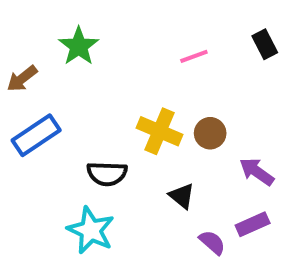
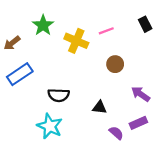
yellow cross: (160, 131) -> (76, 41), moved
brown circle: (210, 133) -> (115, 64), moved
black triangle: (182, 196) -> (100, 107), turned -32

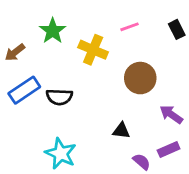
pink line: (106, 31) -> (129, 27), moved
brown circle: (115, 64) -> (140, 78), size x1.5
black semicircle: (59, 95) -> (59, 97), moved

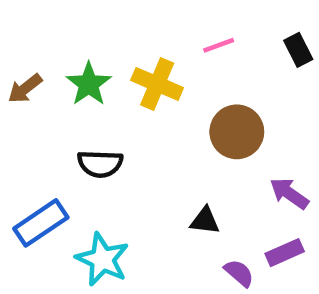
green star: (53, 31) -> (89, 84), moved
blue rectangle: (24, 90) -> (41, 223), moved

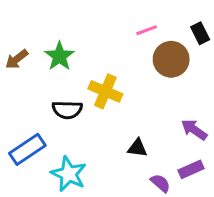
yellow cross: (157, 84) -> (105, 91), moved
brown circle: (237, 132) -> (171, 59), moved

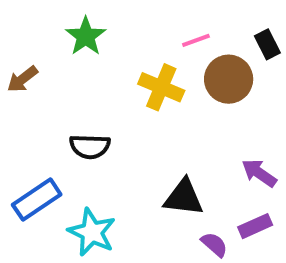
green star: (59, 56) -> (86, 36), moved
yellow cross: (105, 91) -> (161, 87), moved
black triangle: (137, 148) -> (184, 198), size x1.5

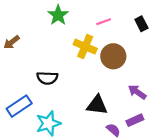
green star: (86, 36) -> (58, 15), moved
brown circle: (229, 79) -> (113, 56), moved
cyan star: (92, 232) -> (48, 123), turned 30

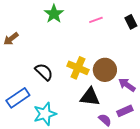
yellow cross: (85, 47) -> (78, 68), moved
brown circle: (113, 56) -> (105, 70), moved
black semicircle: (47, 78) -> (44, 72), turned -138

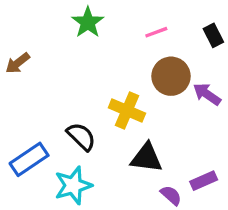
brown circle: (105, 70) -> (171, 76), moved
black semicircle: (44, 72) -> (81, 137), moved
purple arrow: (127, 85) -> (207, 94), moved

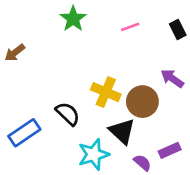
brown circle: (171, 76) -> (142, 102), moved
black triangle: (147, 158) -> (122, 131), turned 36
cyan star: (73, 185) -> (94, 154), moved

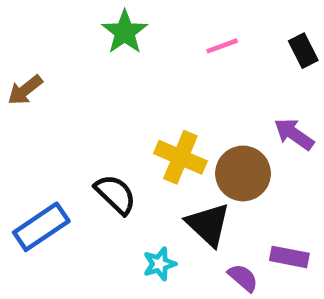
purple rectangle: (170, 150) -> (289, 257), turned 35
cyan star: (94, 154) -> (160, 264), size x0.6

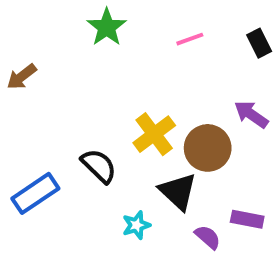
yellow cross: (180, 157) -> (154, 134), turned 30

